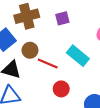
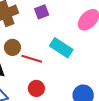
red circle: (61, 89) -> (36, 88), moved

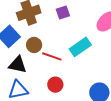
cyan rectangle: (61, 48) -> (80, 47), turned -70

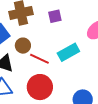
red circle: (55, 85) -> (40, 87), size x1.6

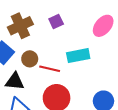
cyan rectangle: (68, 52) -> (78, 56), turned 30

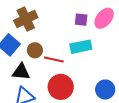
purple square: (56, 22) -> (81, 20), moved, turned 32

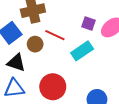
cyan rectangle: (81, 47) -> (82, 51), turned -35
red line: (54, 59) -> (55, 35), moved

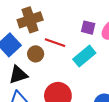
black triangle: (16, 63) -> (18, 75), turned -30

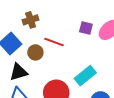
brown cross: (30, 20) -> (31, 20), size x0.7
cyan rectangle: (84, 56) -> (85, 76), moved

